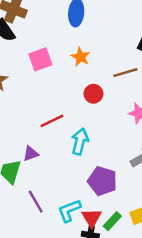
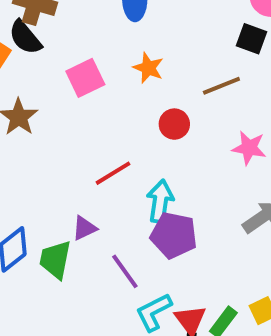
purple pentagon: (102, 181) -> (174, 235), moved
purple line: (36, 202) -> (125, 271), moved

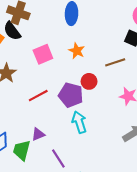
red line: (113, 173) -> (38, 96), moved
cyan arrow: (160, 201) -> (79, 122), turned -30
purple pentagon: (174, 235) -> (71, 95), moved

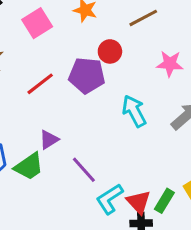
cyan arrow: (79, 122) -> (134, 111), moved
green trapezoid: (22, 150) -> (29, 166), turned -130

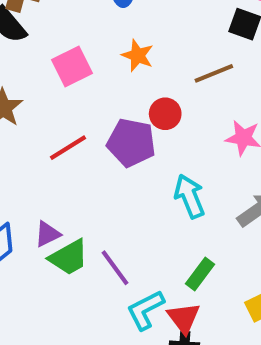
purple triangle: (49, 140) -> (48, 234), moved
green trapezoid: (29, 166) -> (69, 257), moved
green rectangle: (164, 201) -> (200, 274), moved

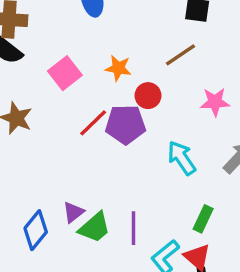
orange star: (138, 55) -> (118, 68), moved
red line: (68, 148) -> (93, 123), moved
purple line: (115, 268) -> (133, 228), turned 48

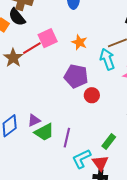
red circle: (148, 96) -> (92, 95), moved
red line: (93, 123) -> (32, 48), moved
cyan arrow: (182, 158) -> (107, 59), moved

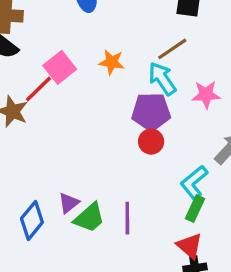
purple pentagon: (76, 76) -> (151, 112), moved
cyan L-shape: (81, 159) -> (194, 182), moved

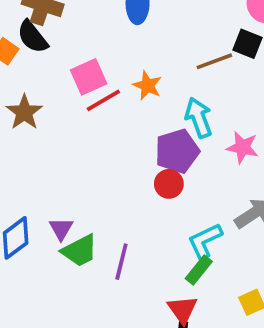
brown line: (172, 49) -> (214, 61), moved
red line: (38, 89) -> (103, 100), moved
purple pentagon: (151, 112) -> (177, 151), turned -30
purple triangle: (69, 203) -> (61, 229), turned -35

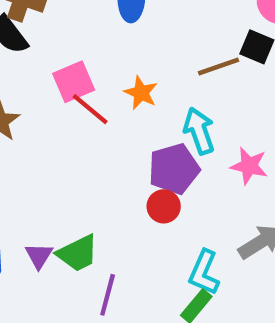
red line: (103, 100) -> (90, 109), turned 69
cyan L-shape: (205, 241) -> (204, 273), turned -42
green trapezoid: (80, 251) -> (78, 253), moved

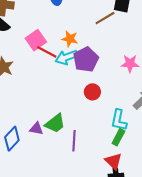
cyan arrow: (199, 131) -> (66, 57), moved, turned -80
purple pentagon: (174, 169) -> (86, 60), moved
purple triangle: (39, 256) -> (36, 129), turned -40

